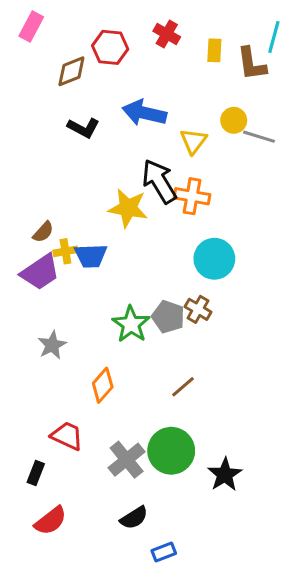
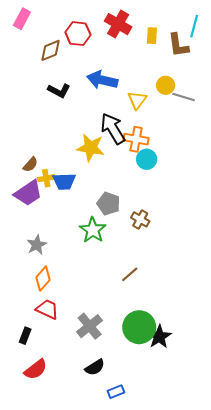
red cross: (167, 34) -> (118, 24), size x1.4
cyan circle: (214, 259) -> (147, 159), moved, size x0.7
gray pentagon: (168, 317) -> (109, 204), moved
orange diamond: (103, 385) -> (43, 279), moved
green circle: (171, 451) -> (139, 327), moved

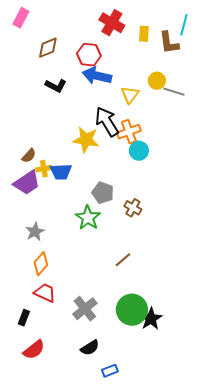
red hexagon: (78, 34) -> (89, 55), moved
orange cross: (136, 139) -> (129, 132), turned -30

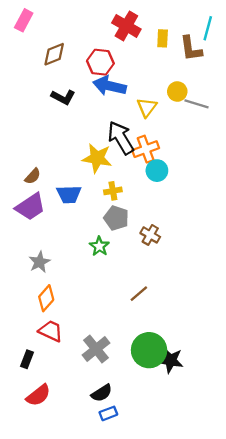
yellow cross: (44, 169) -> (113, 191), moved
green star: (88, 218) -> (99, 246), size x0.7
black star: (151, 319) -> (170, 360), turned -30
blue rectangle: (110, 371) -> (108, 413), moved

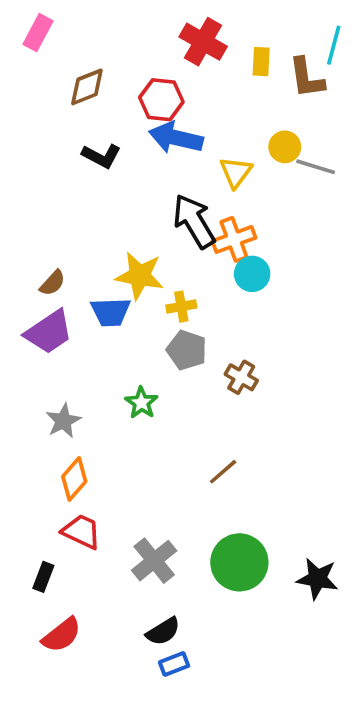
yellow star: (97, 158) -> (140, 276), moved
green star: (99, 246) -> (141, 403), moved
black star: (170, 360) -> (317, 579), moved

